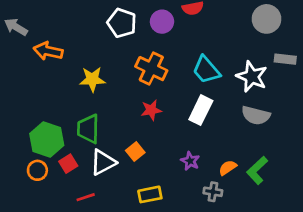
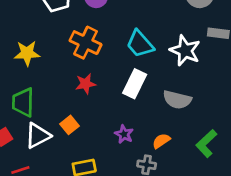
gray semicircle: (256, 115) -> (177, 100), moved
green L-shape: (257, 170) -> (206, 143), moved

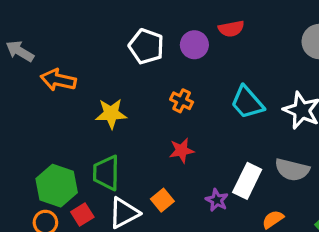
orange cross: (86, 43) -> (182, 101), size x0.6
white rectangle: (135, 84) -> (247, 181), moved
purple star: (124, 134) -> (217, 200), moved

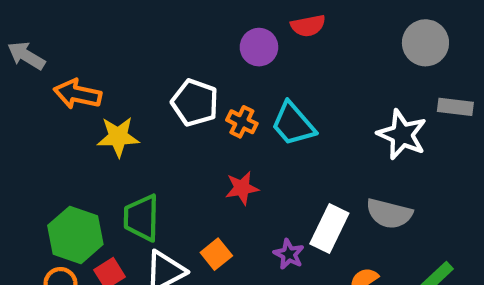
white pentagon: (146, 46) -> (195, 103), moved
cyan trapezoid: (247, 102) -> (293, 124), moved
yellow star: (111, 114) -> (118, 137), moved

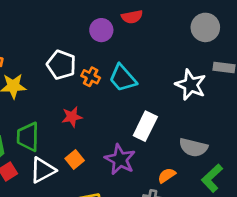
red star: (242, 188) -> (72, 117), moved
gray semicircle: (389, 214) -> (193, 147), moved
white rectangle: (329, 229) -> (145, 126), moved
purple star: (289, 254) -> (120, 159), size x1.6

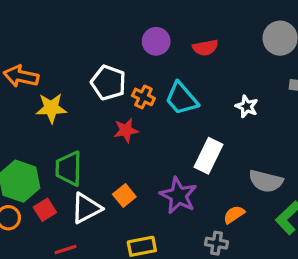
red semicircle: (132, 17) -> (205, 48), moved
white star: (191, 85) -> (247, 106), moved, size x0.6
red star: (72, 117) -> (126, 130), moved

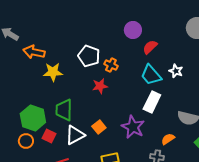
purple circle: (156, 41) -> (133, 30), moved
red semicircle: (205, 48) -> (150, 47), moved, turned 147
cyan trapezoid: (182, 99) -> (151, 75), moved
red square: (45, 210) -> (49, 136), turned -32

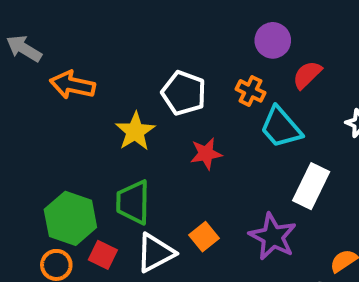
orange cross: (111, 65) -> (251, 91), moved
yellow star: (53, 72) -> (135, 131), moved, turned -30
cyan trapezoid: (151, 75) -> (281, 127), moved

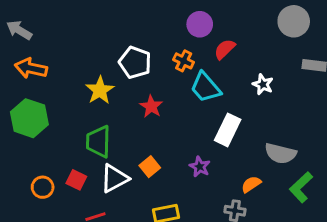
orange arrow: (72, 85) -> (31, 68), moved
red star: (206, 154) -> (151, 106), turned -30
green hexagon: (70, 218) -> (29, 118), moved
purple star: (273, 237) -> (200, 167), size x0.6

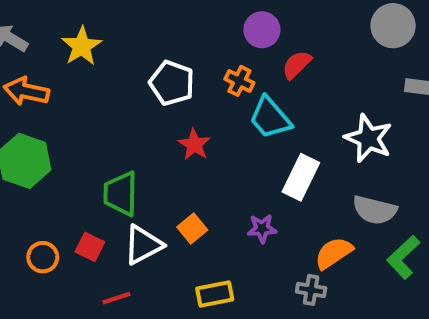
white star: (263, 84) -> (368, 138), moved, size x1.6
yellow star: (100, 90) -> (82, 46), moved
purple star: (200, 167) -> (262, 228), turned -30
orange semicircle: (251, 184) -> (334, 253), size x1.4

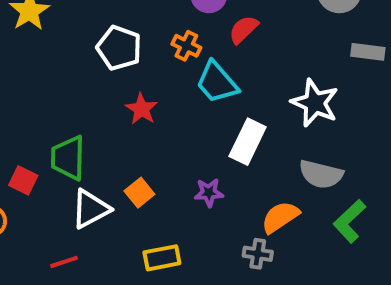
red square: (90, 247) -> (23, 180), moved

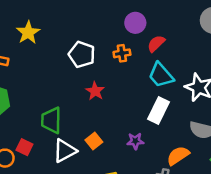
orange cross: (186, 46) -> (122, 53), turned -35
cyan trapezoid: (217, 82) -> (161, 75), moved
red square: (23, 180) -> (24, 147), moved

